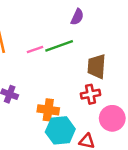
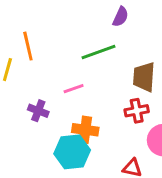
pink line: (35, 49) -> (74, 89), moved
cyan hexagon: (60, 130) -> (72, 152), moved

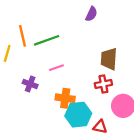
green line: (98, 52) -> (47, 40), moved
cyan hexagon: (72, 152) -> (78, 115), moved

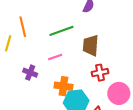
green line: (47, 40) -> (61, 31), moved
brown trapezoid: (109, 59) -> (91, 45), moved

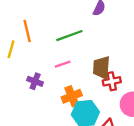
brown trapezoid: (91, 45) -> (101, 68), moved
orange cross: (63, 86) -> (72, 96), turned -30

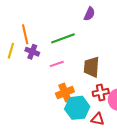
purple cross: (35, 81) -> (32, 52), moved
red cross: (112, 81) -> (101, 93), moved

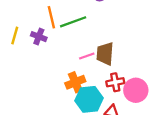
orange line: (25, 34) -> (51, 17), moved
pink line: (57, 64) -> (87, 56), moved

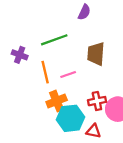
orange line: (51, 17) -> (45, 72), moved
brown trapezoid: (105, 54) -> (96, 54), moved

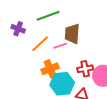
brown trapezoid: (96, 54) -> (72, 34), moved
orange line: (45, 72) -> (40, 44), turned 60

